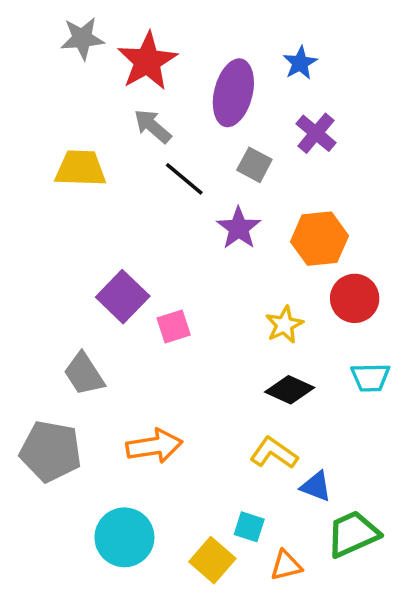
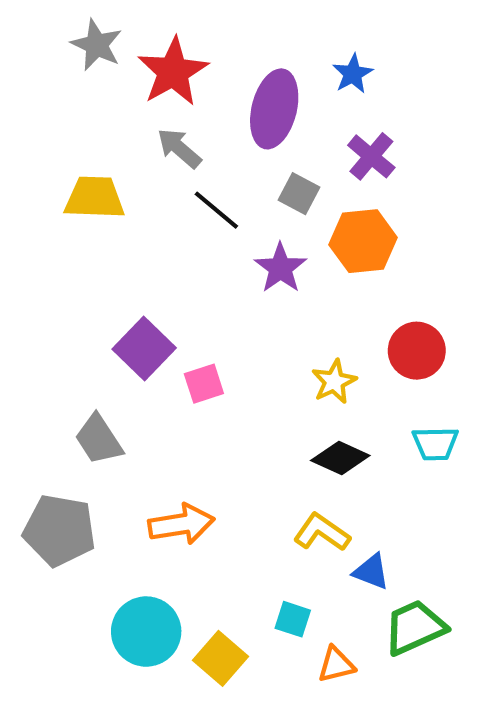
gray star: (82, 38) -> (97, 45), turned 30
orange hexagon: (319, 239) -> (363, 241), moved
yellow square: (212, 560) -> (221, 658), moved

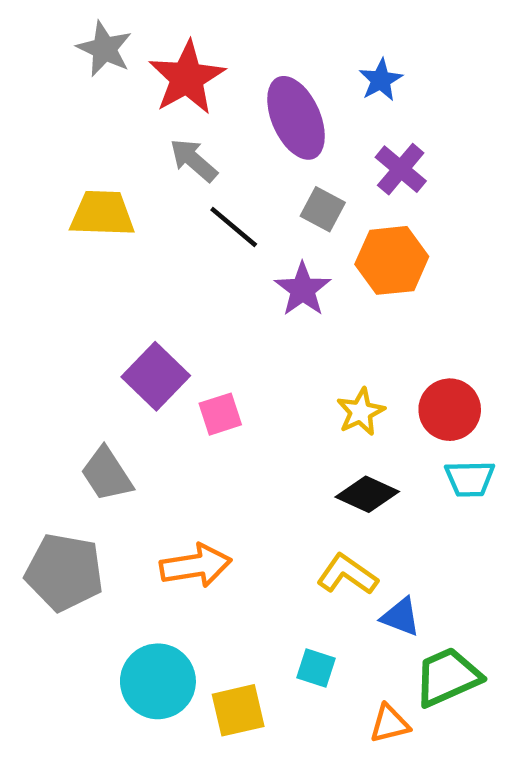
purple ellipse: (274, 109) -> (296, 118), turned -38
red circle: (417, 351) -> (450, 410), moved
yellow square: (221, 658) -> (238, 710), turned 36
orange triangle: (336, 665) -> (390, 724), moved

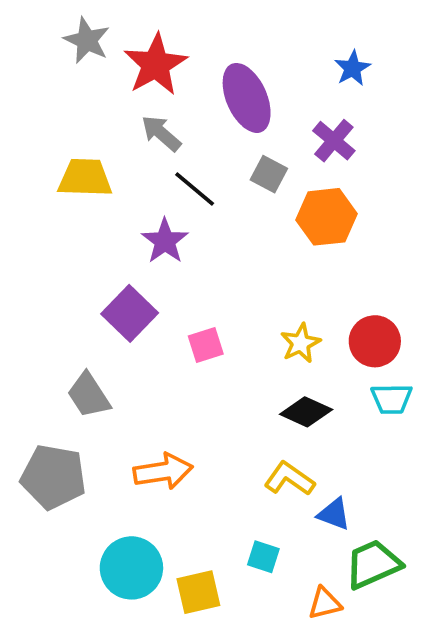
blue star: (381, 80) -> (353, 68), moved
purple star: (303, 289) -> (165, 241), moved
pink square: (220, 414) -> (206, 345), moved

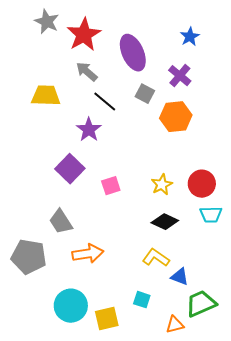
gray trapezoid: (89, 395) -> (61, 222), moved

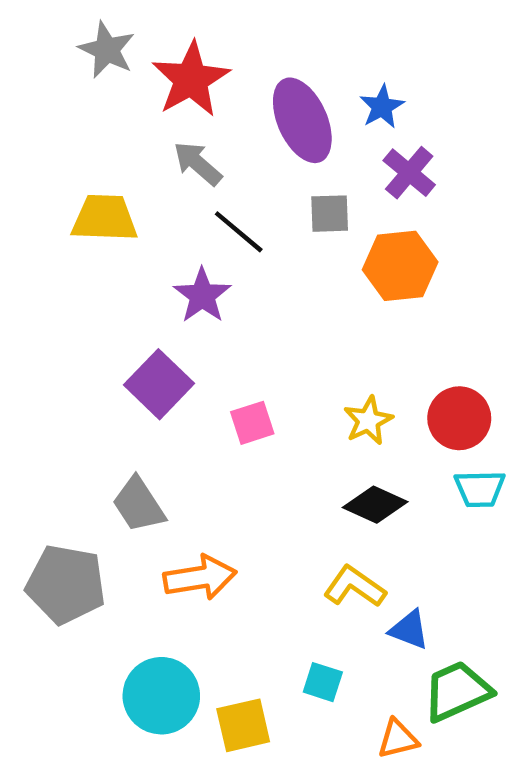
blue star: (190, 37) -> (382, 107), moved
gray square: (145, 94) -> (330, 214), turned -30

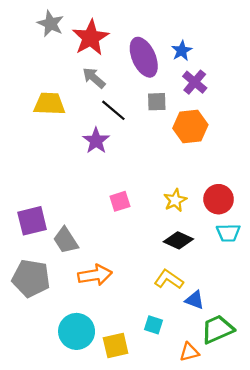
purple square: (159, 384) -> (32, 221), moved, turned 32

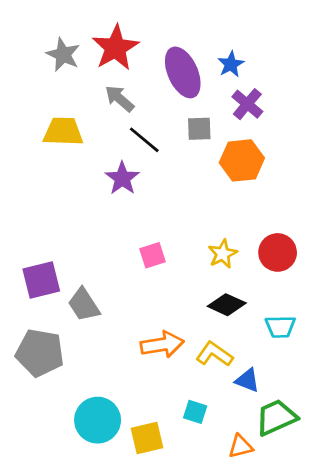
gray star: (51, 24) -> (63, 55), moved
cyan trapezoid: (228, 233) -> (280, 327), moved
orange arrow: (95, 275) -> (162, 345), moved

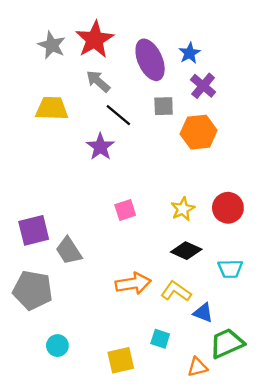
cyan circle: (98, 420) -> (57, 346), moved, size x0.6

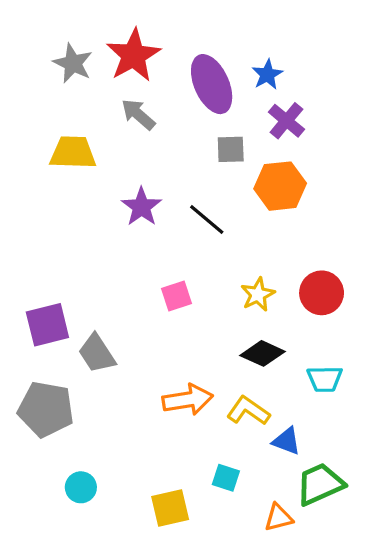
black line: (118, 115) -> (207, 220), moved

